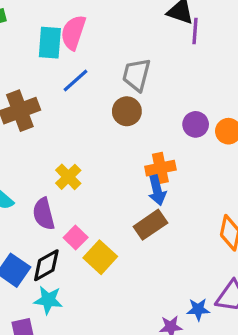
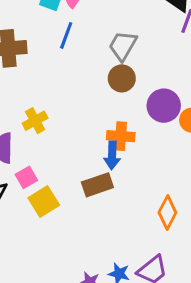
blue line: (76, 81) -> (66, 35), turned -44
brown circle: (127, 111) -> (122, 78), moved
purple circle: (196, 124) -> (164, 106), size x1.4

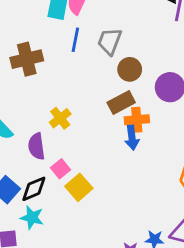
gray trapezoid: (123, 46) -> (110, 41), moved
brown rectangle: (97, 185) -> (121, 102), moved

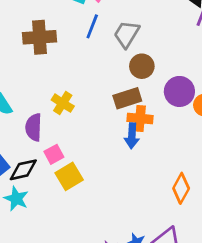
yellow cross: (60, 118) -> (63, 103), turned -30

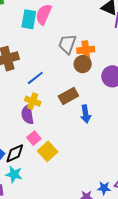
blue line: (92, 26) -> (35, 78), moved, turned 42
brown rectangle: (127, 98) -> (68, 96), moved
orange cross: (140, 118) -> (86, 50), moved
purple semicircle: (34, 127) -> (27, 114), moved

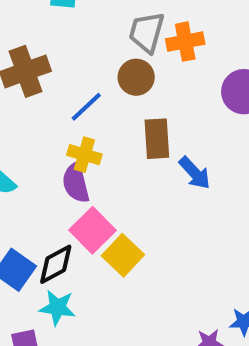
brown circle: (83, 64) -> (136, 77), moved
brown rectangle: (68, 96) -> (157, 139), turned -60
blue arrow: (86, 114) -> (195, 173), turned -30
pink square: (34, 138) -> (93, 230), size x1.5

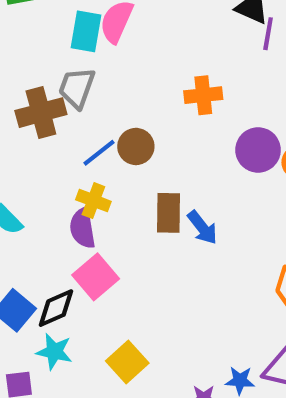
gray trapezoid: (147, 32) -> (77, 88), moved
brown circle: (136, 77) -> (136, 146), moved
brown rectangle: (157, 139) -> (169, 213), moved
yellow square: (123, 255) -> (127, 362), moved

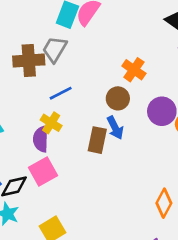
orange cross: (203, 95) -> (134, 70), turned 30
brown circle: (136, 146) -> (118, 98), moved
blue arrow: (202, 228) -> (115, 128), moved

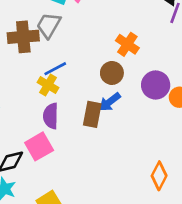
yellow cross: (51, 123) -> (48, 85), moved
blue arrow: (115, 128) -> (110, 102), turned 80
purple semicircle: (41, 139) -> (51, 116), moved

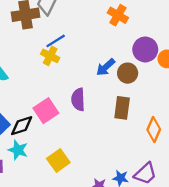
brown circle: (112, 73) -> (128, 73), moved
brown rectangle: (92, 114) -> (122, 108), moved
purple semicircle: (51, 116) -> (78, 100), moved

